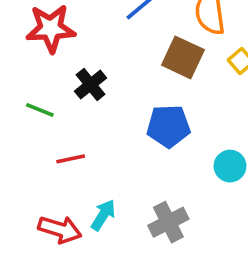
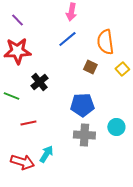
brown square: (183, 57) -> (90, 67), size x0.6
gray cross: (168, 222) -> (84, 135), moved, turned 30

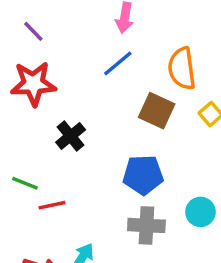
brown square: (90, 67) -> (157, 111), size x1.5
green line: (11, 96) -> (25, 183), moved

